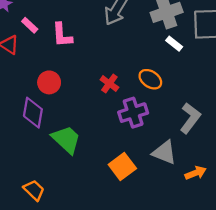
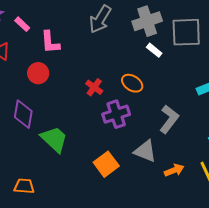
pink rectangle: (30, 25) -> (22, 24), moved
red circle: (49, 82) -> (38, 73), moved
orange trapezoid: (34, 190) -> (24, 186), turned -40

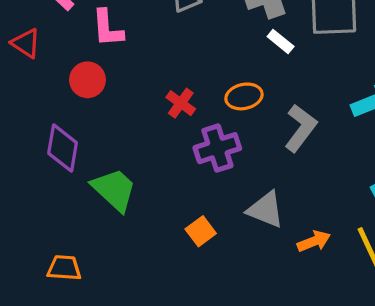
orange ellipse: (132, 83) -> (244, 96), turned -45
gray L-shape: (169, 119) -> (301, 128), moved
orange square: (106, 164) -> (201, 231), size x0.7

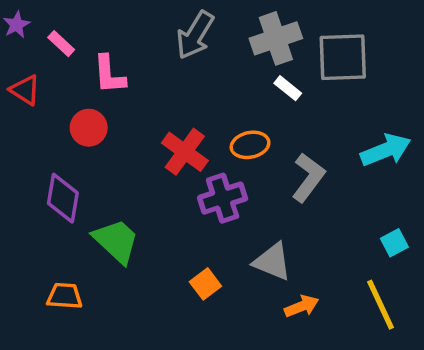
red cross: (181, 103) -> (185, 152), size x1.5
orange arrow: (314, 241) -> (302, 306), moved
orange trapezoid: (64, 268) -> (65, 296), moved

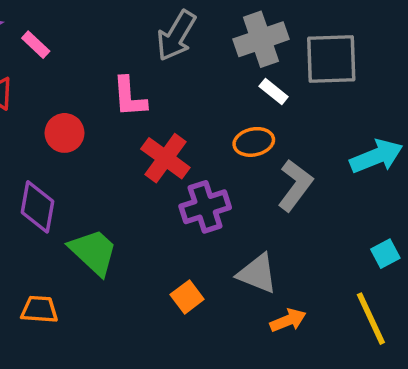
pink L-shape: (109, 74) -> (129, 97), moved
orange ellipse: (250, 145) -> (254, 142), moved

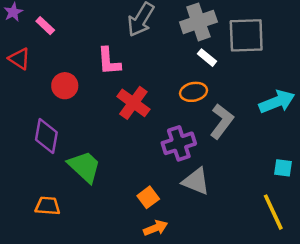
purple cross: (205, 207) -> (179, 143), moved
cyan square: (385, 254) -> (283, 168), turned 36
orange arrow: (288, 320) -> (156, 228), moved

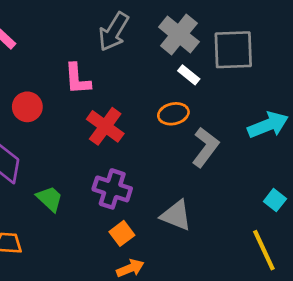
gray cross: (198, 22) -> (179, 34), turned -32
purple cross: (179, 143) -> (112, 189), moved, turned 36
green trapezoid: (84, 167) -> (50, 199), size x0.7
cyan square: (283, 168) -> (275, 200), turned 30

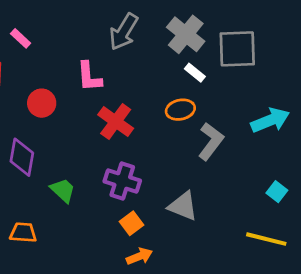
yellow line: (264, 250) -> (266, 239), turned -51

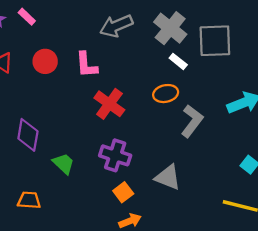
gray arrow: (124, 32) -> (116, 26), turned 36
pink rectangle: (21, 38) -> (27, 17), moved
red circle: (42, 103) -> (45, 61), moved

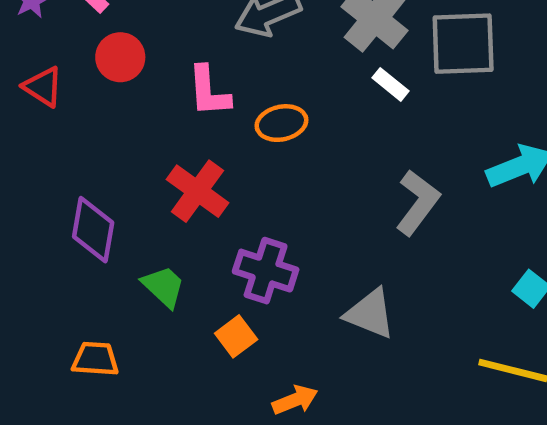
red circle: (45, 61) -> (120, 57), moved
orange ellipse: (166, 94) -> (281, 123), moved
red cross: (109, 104) -> (197, 191), moved
orange square: (123, 192) -> (236, 336), moved

